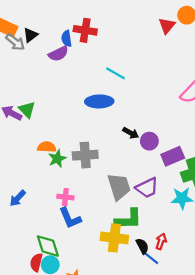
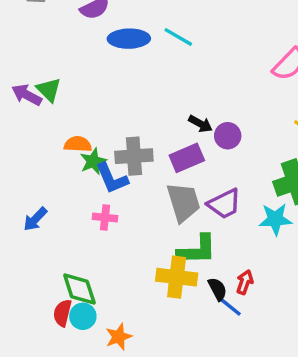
blue ellipse: (99, 101) -> (129, 39), moved
purple rectangle: (173, 156) -> (187, 158), moved
blue L-shape: (70, 218) -> (112, 178), moved

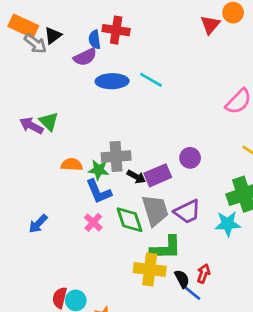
black arrow: (200, 124) -> (136, 177), moved
gray cross: (134, 156) -> (116, 157), moved
green star: (93, 161) -> (99, 170), moved, turned 30
pink cross: (105, 217) -> (93, 222), turned 36
green diamond: (79, 289) -> (130, 220), moved

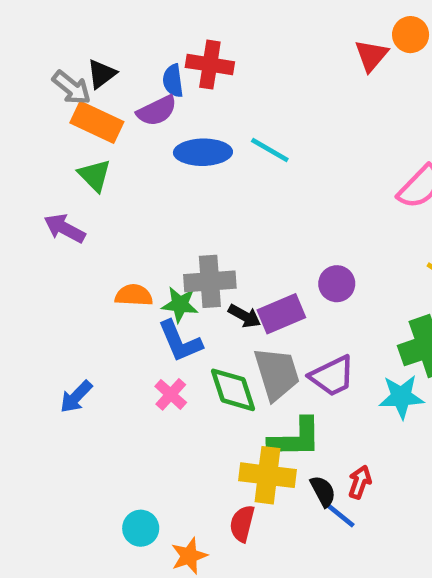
orange rectangle: (23, 26) -> (97, 122), moved
green triangle: (49, 122) -> (95, 175), moved
red semicircle: (60, 298) -> (242, 524), moved

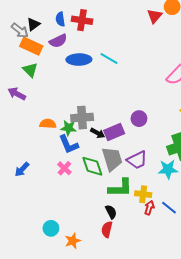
blue semicircle: (173, 81) -> (60, 19), moved
yellow cross: (268, 475) -> (143, 194), moved, size x0.7
black semicircle: (323, 491) -> (111, 212), moved
blue line: (339, 514) -> (169, 208), moved
red semicircle: (242, 524) -> (107, 229), moved

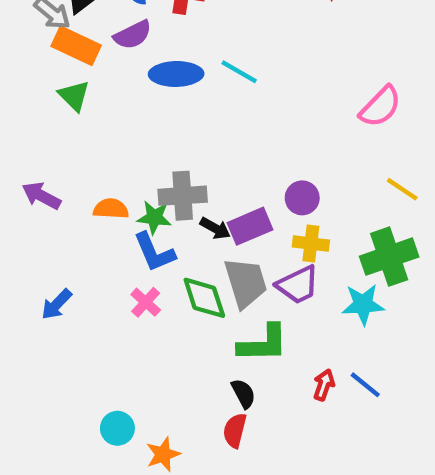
purple arrow: (17, 94) -> (41, 196), moved
yellow cross: (143, 194) -> (311, 244), moved

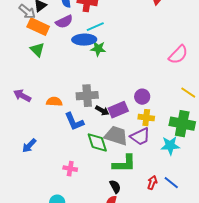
cyan line: (239, 72) -> (95, 27), moved, turned -54
green star: (154, 217) -> (98, 49), moved
green cross: (389, 257) -> (182, 124), turned 30
gray trapezoid: (246, 283) -> (116, 136), turned -55
pink cross: (146, 302) -> (70, 169), moved, turned -32

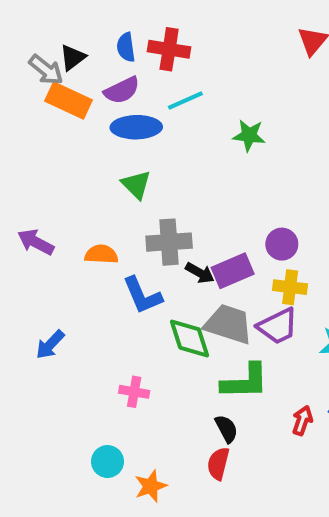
blue ellipse: (84, 40) -> (136, 127), moved
green star: (98, 49) -> (249, 135), moved
green triangle: (37, 50) -> (136, 185), moved

